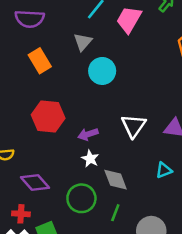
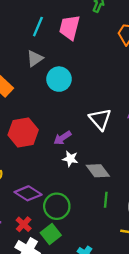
gray triangle: (83, 42) -> (35, 58), turned 30
green circle: (81, 198) -> (57, 206), moved
red cross: (21, 214) -> (24, 224), turned -35

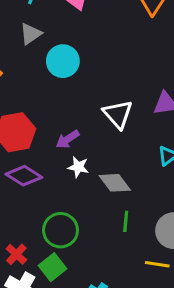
purple diamond: (28, 193) -> (24, 176), moved

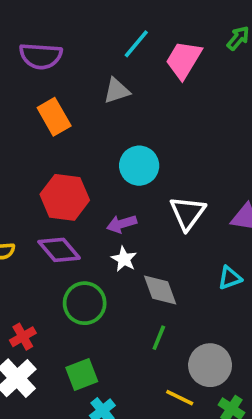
cyan circle: (63, 61) -> (139, 166), moved
green circle: (61, 230) -> (85, 303), moved
green square: (52, 267) -> (82, 374), moved

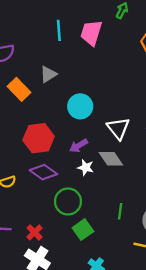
cyan line: (136, 44) -> (59, 30), turned -30
gray triangle: (117, 91) -> (48, 74), moved
gray diamond: (160, 290) -> (111, 159), moved
green square: (82, 374) -> (83, 230), moved

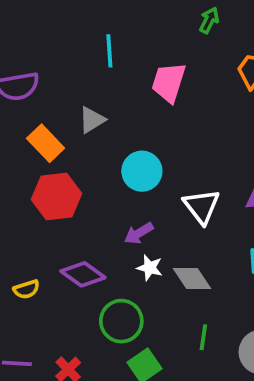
pink trapezoid: (91, 33) -> (169, 82), moved
red hexagon: (39, 138) -> (56, 197), moved
gray diamond: (111, 159) -> (192, 278), moved

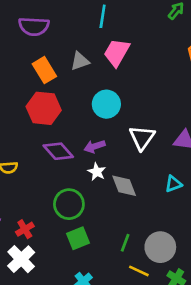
pink trapezoid: (169, 82) -> (117, 52), moved
purple diamond: (83, 274) -> (58, 151), moved
green line: (203, 337) -> (125, 243), moved

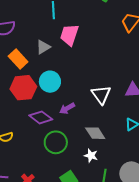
cyan circle: (106, 104) -> (50, 82), moved
white star: (97, 172) -> (91, 156), moved
green circle: (69, 204) -> (56, 142), moved

